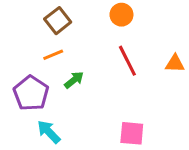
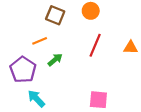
brown square: (58, 21) -> (55, 15), moved, turned -30
red line: (127, 61) -> (95, 45), turned 50

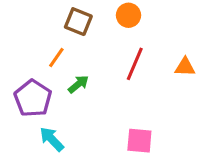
orange line: (40, 41) -> (56, 58), turned -32

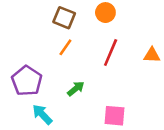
orange line: (56, 58) -> (65, 47), moved
green arrow: (78, 84) -> (76, 89), moved

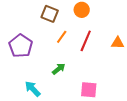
orange line: (65, 47) -> (62, 37), moved
purple pentagon: (27, 81) -> (21, 46), moved

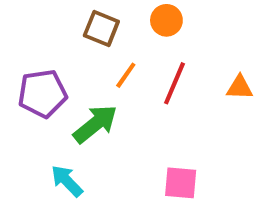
purple pentagon: (21, 46) -> (42, 93), turned 30
green arrow: (59, 69) -> (95, 124), moved, size x1.6

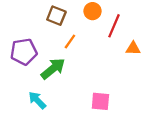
red line: (175, 83) -> (114, 26), moved

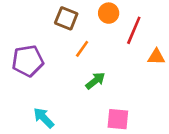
green arrow: (53, 69) -> (95, 81), moved, size x0.7

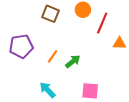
orange line: (82, 49) -> (53, 56), moved
cyan arrow: (44, 118) -> (47, 90), moved

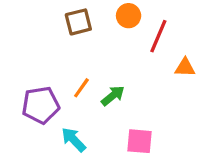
brown square: (50, 14) -> (78, 22), turned -36
purple pentagon: (21, 46) -> (41, 105), moved

